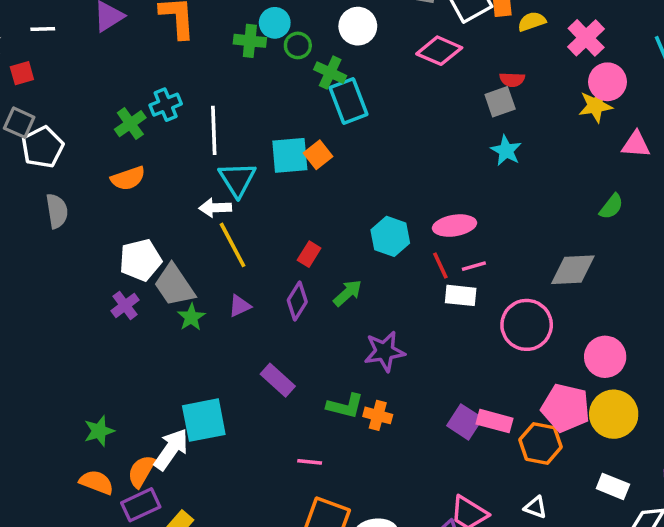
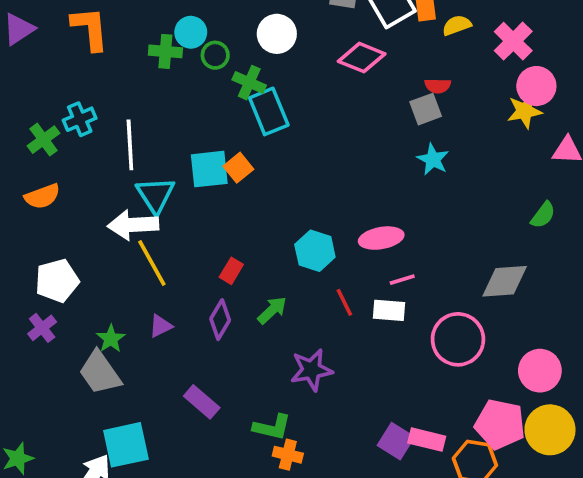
white arrow: (215, 208) -> (133, 225), size x1.5
red line: (440, 266) -> (344, 302), moved
gray trapezoid: (174, 285) -> (100, 373), moved
orange cross: (378, 415) -> (288, 455), moved

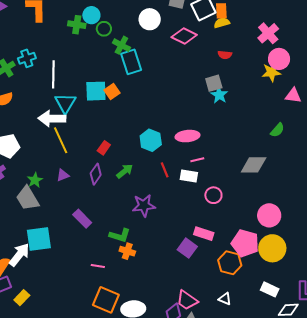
yellow semicircle: (457, 25) -> (222, 23), moved
white circle: (277, 34) -> (150, 19), moved
gray square: (426, 109) -> (214, 83), moved
pink circle: (458, 339) -> (213, 195), moved, size x0.6
pink rectangle: (427, 440) -> (204, 234), moved

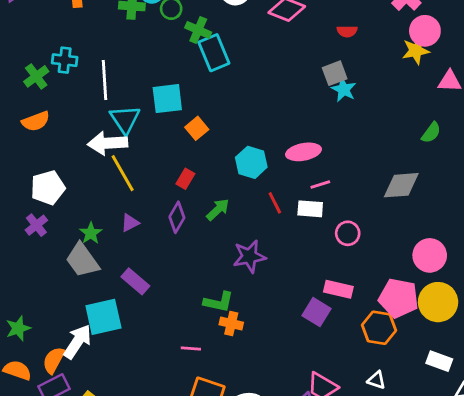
cyan cross: (27, 58) -> (65, 60), turned 30
orange square: (112, 92) -> (197, 128), moved
purple rectangle: (82, 219) -> (135, 281), moved

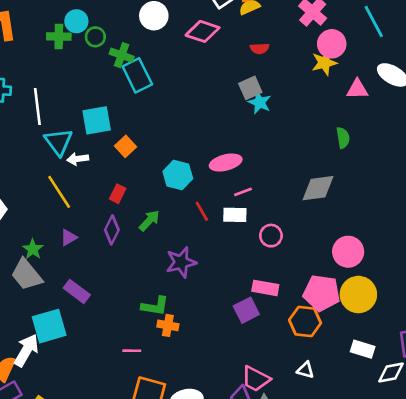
green semicircle: (431, 133) -> (343, 138), turned -42
white arrow: (108, 143) -> (78, 159), moved, size x0.6
purple square: (317, 312) -> (246, 310), turned 35

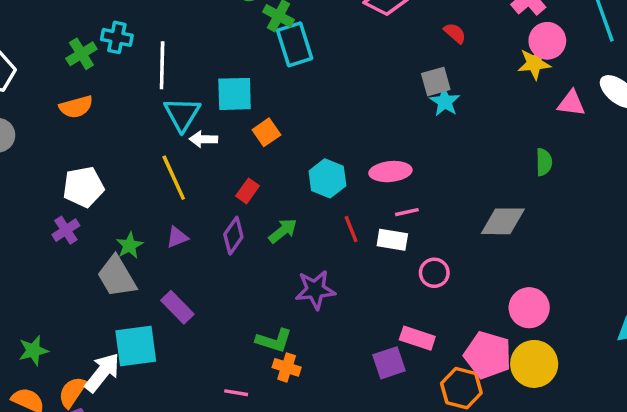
red semicircle: (260, 48) -> (455, 33), turned -144

